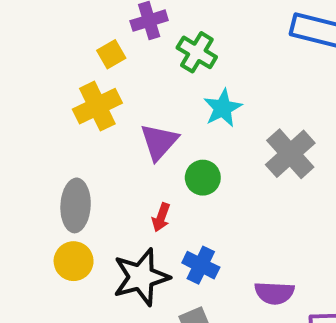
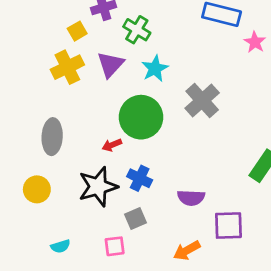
purple triangle: (159, 142) -> (110, 64), moved
green circle: (203, 178) -> (141, 117), size x1.8
red arrow: (161, 217) -> (112, 145), turned 48
yellow circle: (74, 261) -> (37, 189), moved

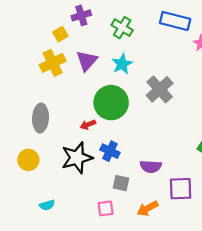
green cross: (137, 30) -> (122, 28), moved
gray square: (135, 219) -> (121, 183), moved, turned 35
pink square: (115, 246) -> (106, 208), moved

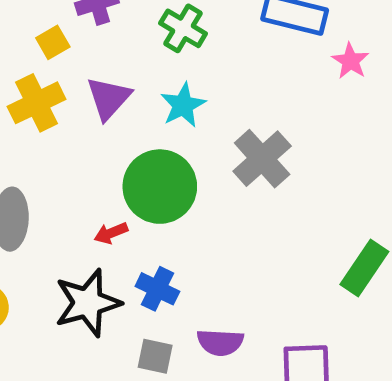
purple semicircle: (151, 167) -> (220, 342), moved
gray square: (121, 183) -> (155, 356), moved

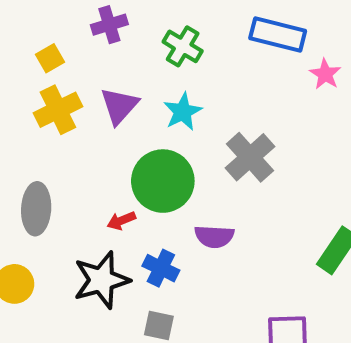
yellow square: (53, 42) -> (50, 58), moved
purple semicircle: (220, 342) -> (214, 236), moved

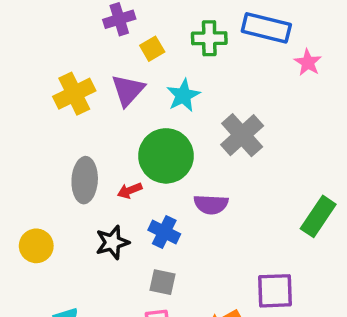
green cross: (183, 46) -> (209, 38), moved, turned -32
yellow square: (50, 58) -> (152, 49), moved
gray ellipse: (36, 209) -> (85, 180), moved
black star: (101, 280) -> (112, 242), size x0.7

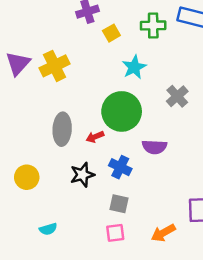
purple triangle: (128, 90) -> (18, 63), moved
gray cross: (242, 135) -> (177, 96), size x0.7

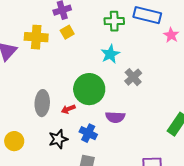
yellow square: (111, 33) -> (67, 32), moved
yellow cross: (55, 66) -> (36, 37), moved, turned 30
cyan star: (134, 67) -> (110, 54), moved

